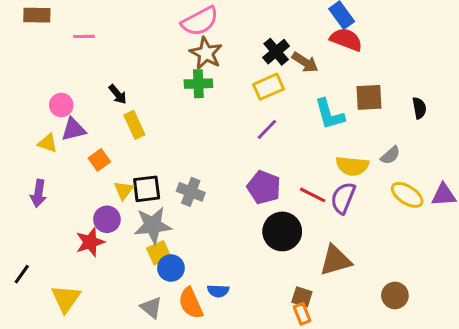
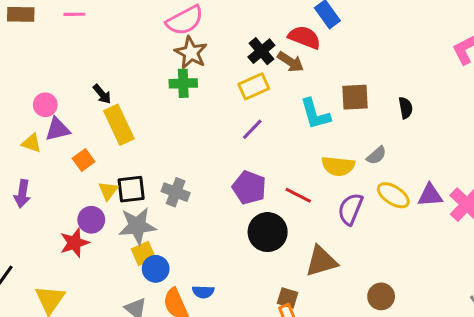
pink line: (84, 36) -> (74, 14), moved
red semicircle: (346, 39) -> (304, 37), moved
yellow rectangle: (134, 125) -> (119, 125), size x1.4
purple semicircle: (343, 198) -> (350, 209), moved

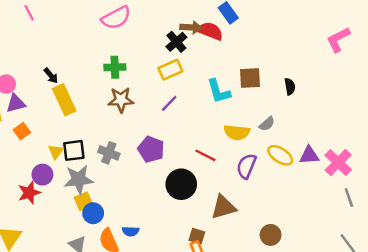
pink line: (74, 14) -> (29, 13), turned 63
brown star: (191, 53) -> (121, 100), moved, turned -30
brown arrow: (291, 62) -> (191, 27), moved, turned -30
orange square: (84, 160) -> (22, 131), moved
purple pentagon: (249, 188) -> (151, 149), moved

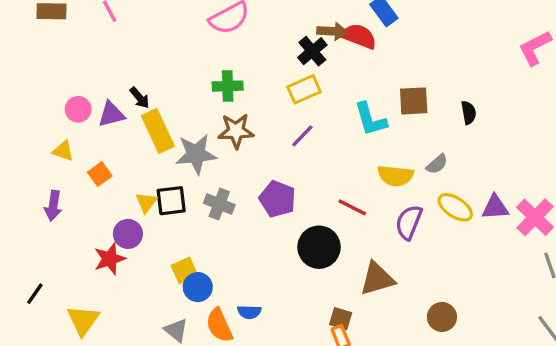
purple triangle: (16, 103) -> (111, 114), moved
gray star: (79, 179) -> (196, 154), moved

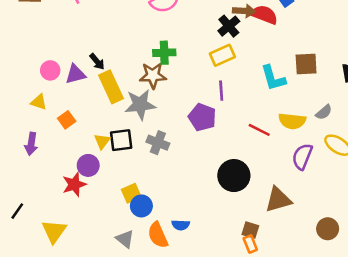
brown star: (236, 131) -> (153, 75), moved
purple line: (302, 136) -> (221, 91), turned -48
purple pentagon: (277, 199) -> (202, 117), moved
red line: (352, 207) -> (259, 130), moved

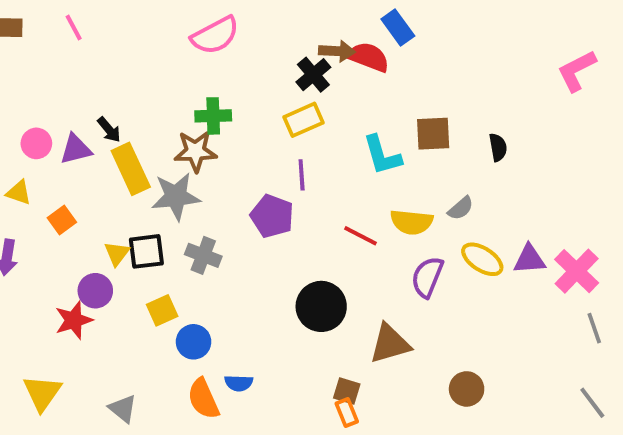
yellow square: (131, 193) -> (162, 310), moved
blue circle: (141, 206) -> (194, 342), moved
gray triangle: (125, 239) -> (123, 409), moved

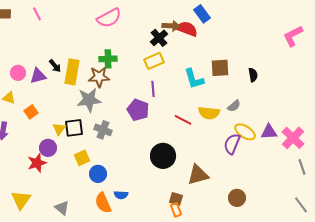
yellow rectangle: (131, 169) -> (72, 72), moved, turned 35
purple semicircle: (427, 277) -> (232, 144), moved

